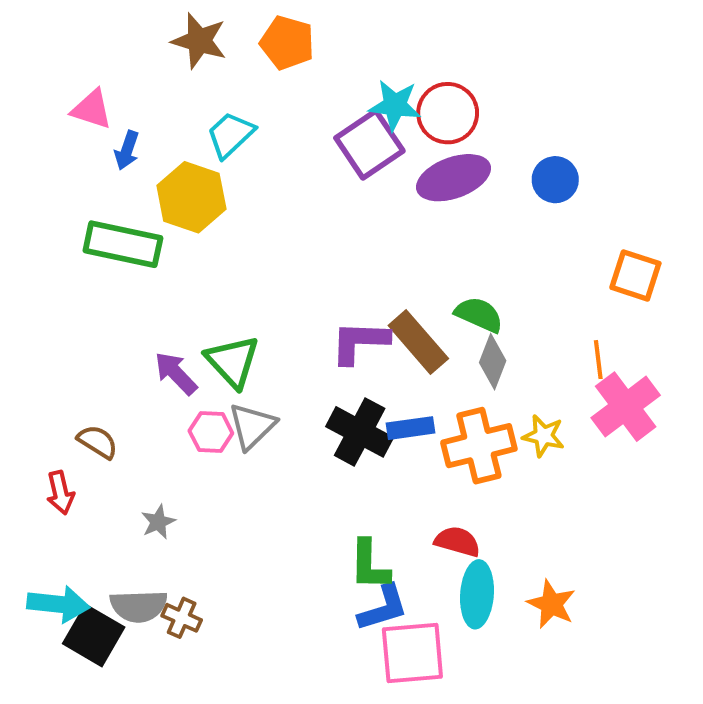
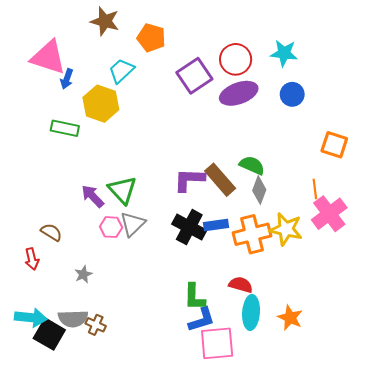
orange pentagon: (287, 43) -> (151, 38), moved
cyan star: (395, 105) -> (284, 53), moved
pink triangle: (92, 109) -> (48, 57), size x1.6
green rectangle: (123, 244) -> (65, 128), size x0.7
yellow star: (544, 436) -> (286, 229), size x1.5

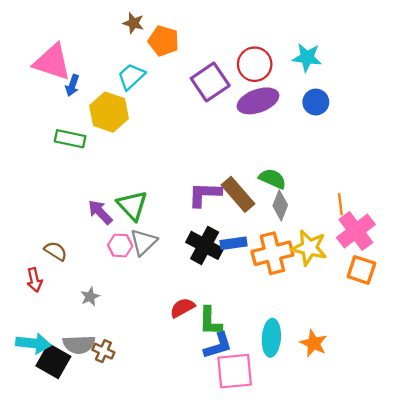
brown star: (105, 21) -> (133, 23), moved, size x0.7
orange square: (334, 145) -> (361, 270), moved
red semicircle: (241, 285) -> (182, 308), moved, turned -45

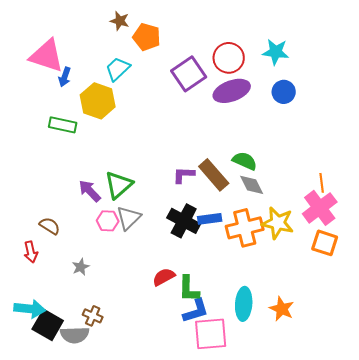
purple L-shape: (205, 194) -> (184, 175), size x0.7
orange line: (340, 204) -> (322, 183), moved
green triangle: (132, 205) -> (119, 185), turned 32
gray diamond: (280, 205) -> (252, 185), turned -48
gray semicircle: (79, 344) -> (75, 335), moved

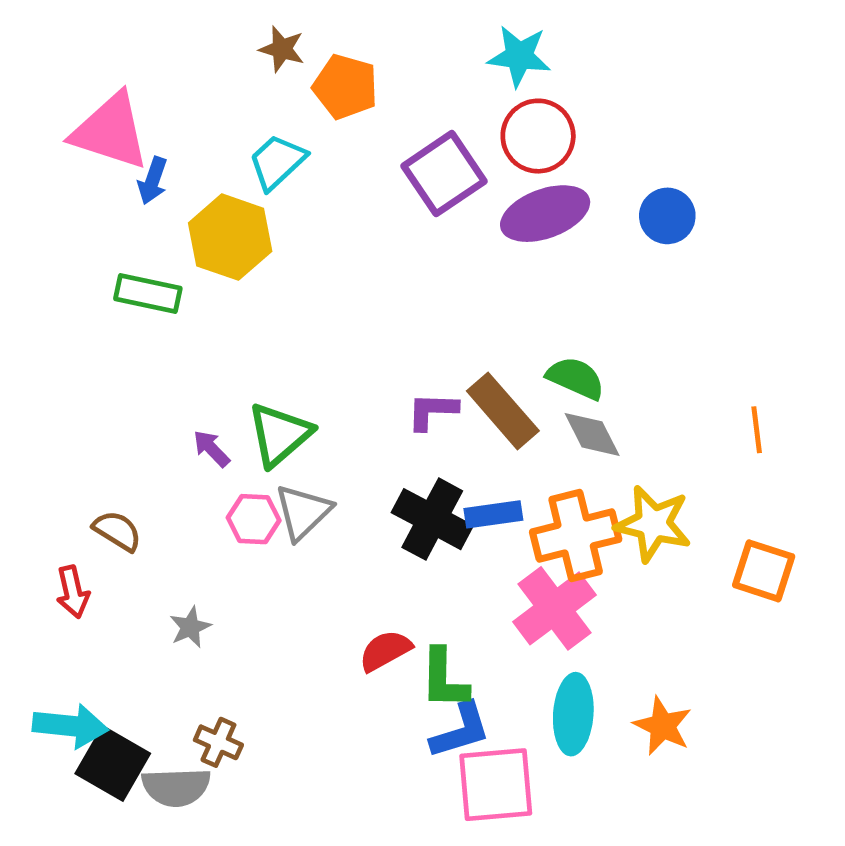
cyan star: (276, 52) -> (519, 56), moved
purple arrow: (90, 191) -> (211, 449), size x0.7
pink cross: (320, 208) -> (554, 608), moved

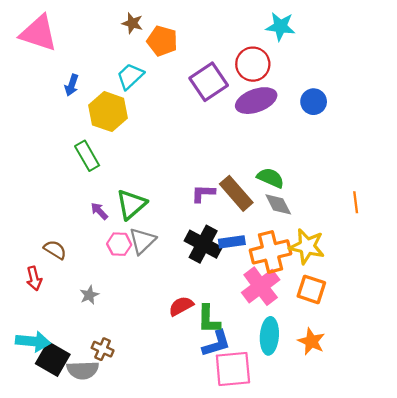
cyan star: (519, 56) -> (280, 27), moved
pink triangle: (110, 131) -> (38, 33), moved
green rectangle: (148, 293) -> (87, 156), moved, turned 48
orange square: (764, 571) -> (311, 289), moved

